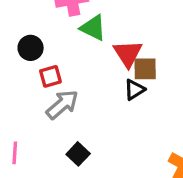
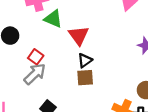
brown square: (145, 69) -> (85, 78), moved
red square: (50, 76) -> (36, 57), moved, turned -35

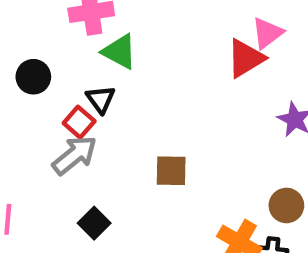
red triangle: (79, 35) -> (246, 58), moved, turned 30
black triangle: (85, 60) -> (101, 99), moved, turned -35

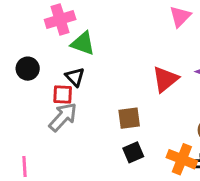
red triangle: (246, 58) -> (165, 79), moved
red square: (79, 122) -> (63, 94), turned -30
black square: (94, 223) -> (133, 152), moved, turned 30

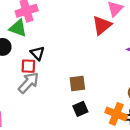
green triangle: (83, 43) -> (18, 28), moved
red triangle: (165, 79) -> (102, 25), moved

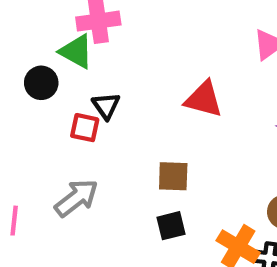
red triangle: (102, 25) -> (204, 99), moved, turned 45
gray arrow: (29, 83) -> (76, 198), moved

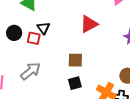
black circle: (41, 83) -> (14, 33), moved
red triangle: (204, 99) -> (89, 24), turned -42

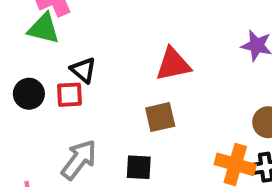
red triangle: (89, 24) -> (173, 64), moved, turned 30
black square: (75, 83) -> (139, 167), moved, turned 32

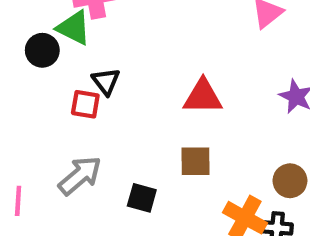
black circle: (29, 94) -> (42, 50), moved
brown square: (160, 117) -> (195, 161), moved

